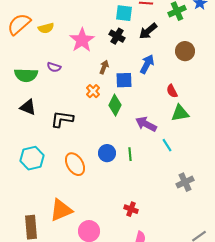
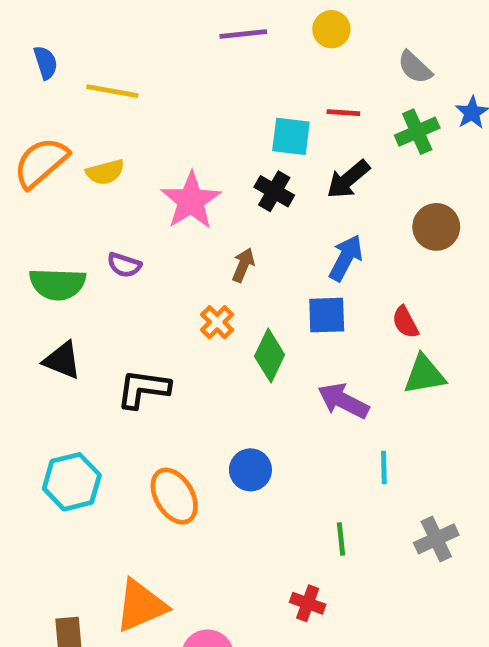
blue square: (124, 80) -> (327, 315), moved
cyan line: (167, 145) -> (384, 467), moved, turned 32
green line: (130, 154) -> (341, 539), moved

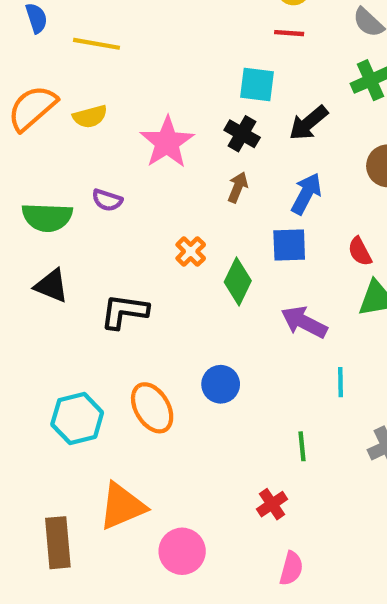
red line: (343, 113) -> (289, 33), moved
brown arrow: (243, 265) -> (238, 187), moved
cyan hexagon: (72, 482) -> (77, 419), moved
red cross: (308, 603) -> (272, 504), turned 36

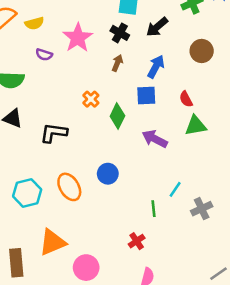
purple semicircle: (107, 200) -> (44, 55), moved
cyan line: (341, 382) -> (175, 189), moved, turned 35

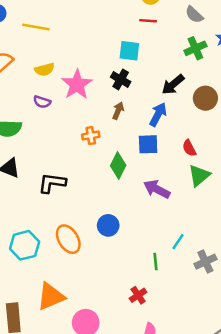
yellow semicircle: (34, 23) -> (45, 69), moved
black arrow: (157, 27) -> (173, 84), moved
orange cross: (91, 99) -> (91, 136), moved, turned 35
green triangle: (196, 126) -> (199, 176), turned -30

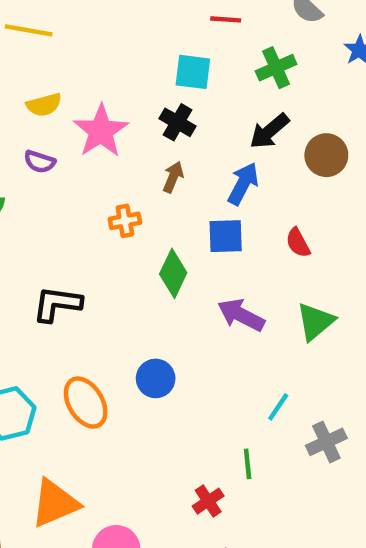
green cross: (195, 48) -> (276, 68), moved
green triangle: (199, 176) -> (315, 322), moved
green line: (156, 262) -> (248, 464), moved

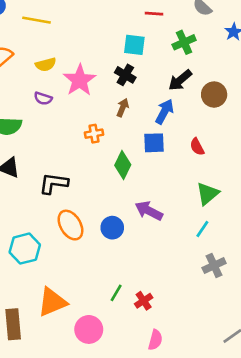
purple arrow: (241, 315) -> (149, 211), moved
orange ellipse: (86, 403) -> (70, 225), moved
cyan line: (278, 407) -> (202, 229), moved
green line: (248, 464) -> (116, 293), moved, turned 36

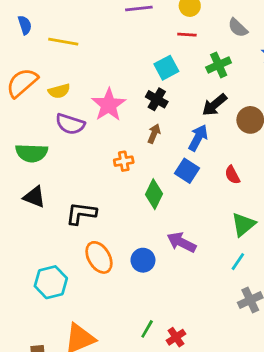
cyan square: (134, 45) -> (166, 68), turned -35
yellow semicircle: (46, 64) -> (59, 91), moved
purple semicircle: (43, 98) -> (70, 124), size x1.5
blue square: (154, 143) -> (187, 171), turned 35

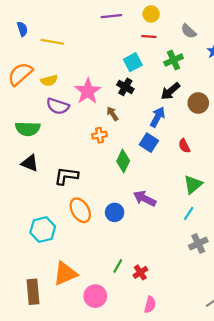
brown arrow: (154, 134) -> (112, 114), moved, turned -56

